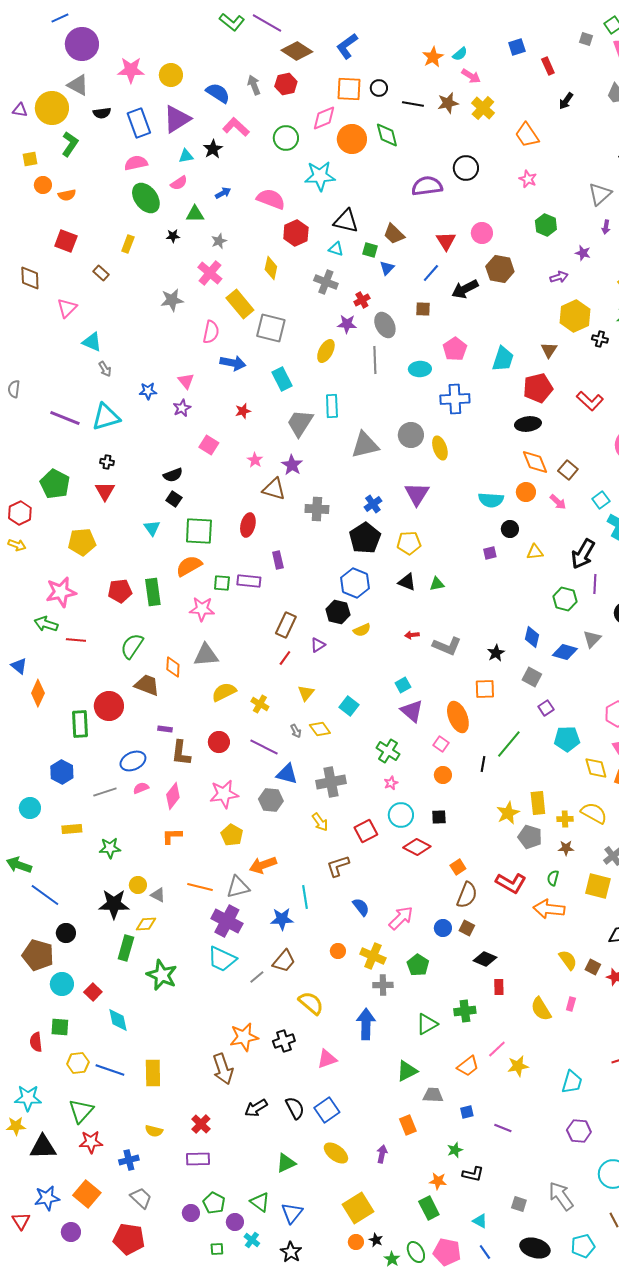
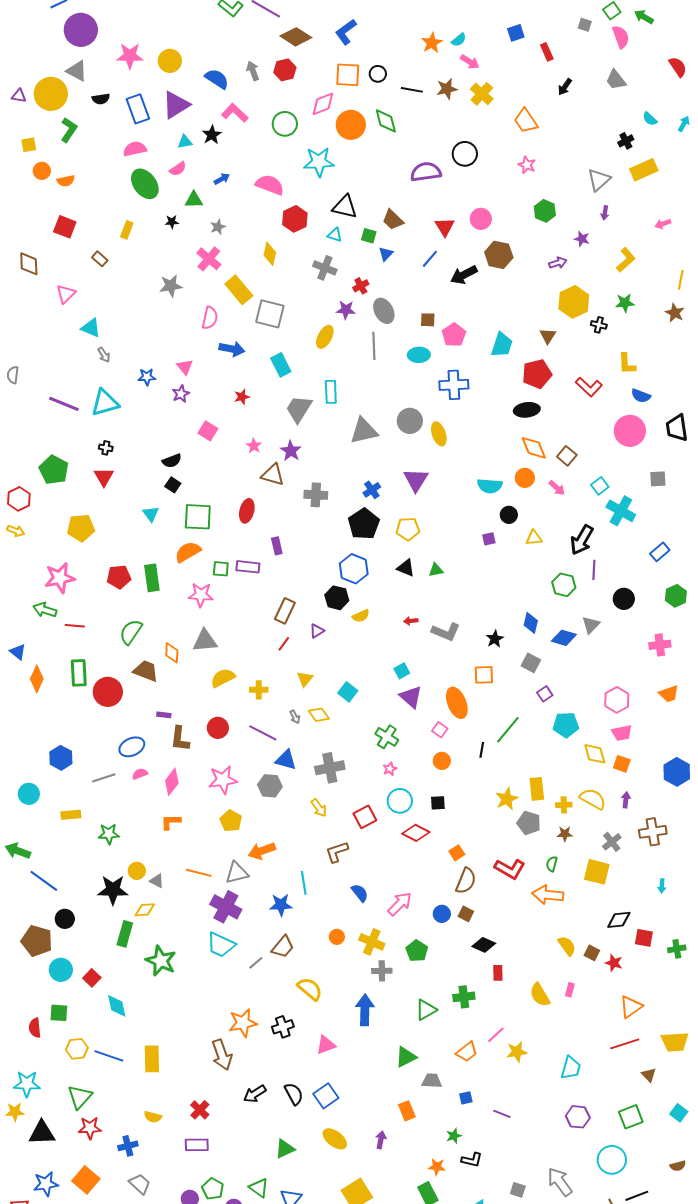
brown square: (423, 309) -> (428, 320), moved
yellow cross: (260, 704) -> (259, 690), turned -30
green rectangle: (80, 724) -> (79, 673), moved

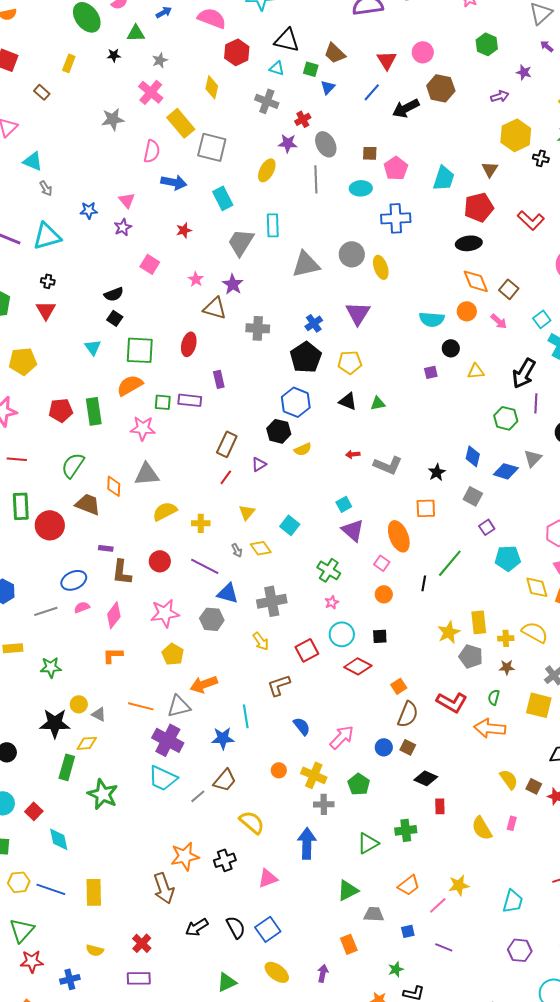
purple arrow: (605, 213) -> (547, 46), turned 120
pink line: (496, 1035) -> (438, 905), moved

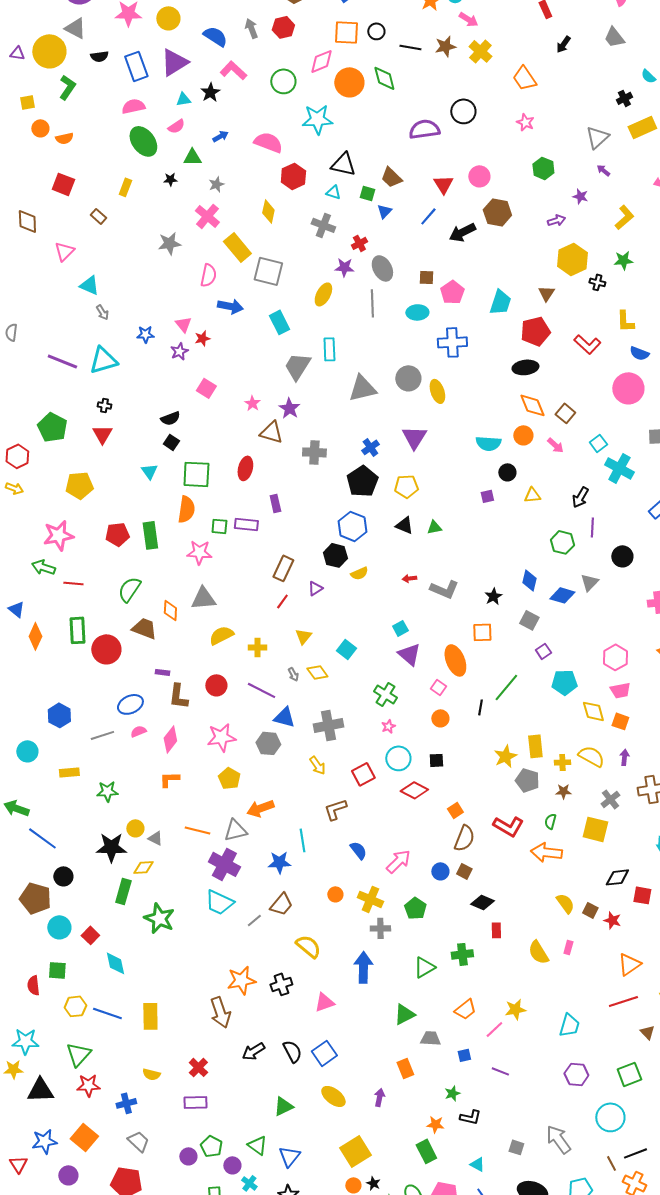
red star: (184, 230) -> (202, 338), moved
black arrow: (524, 373) -> (580, 497), size x0.7
orange semicircle: (130, 385) -> (186, 509), turned 128

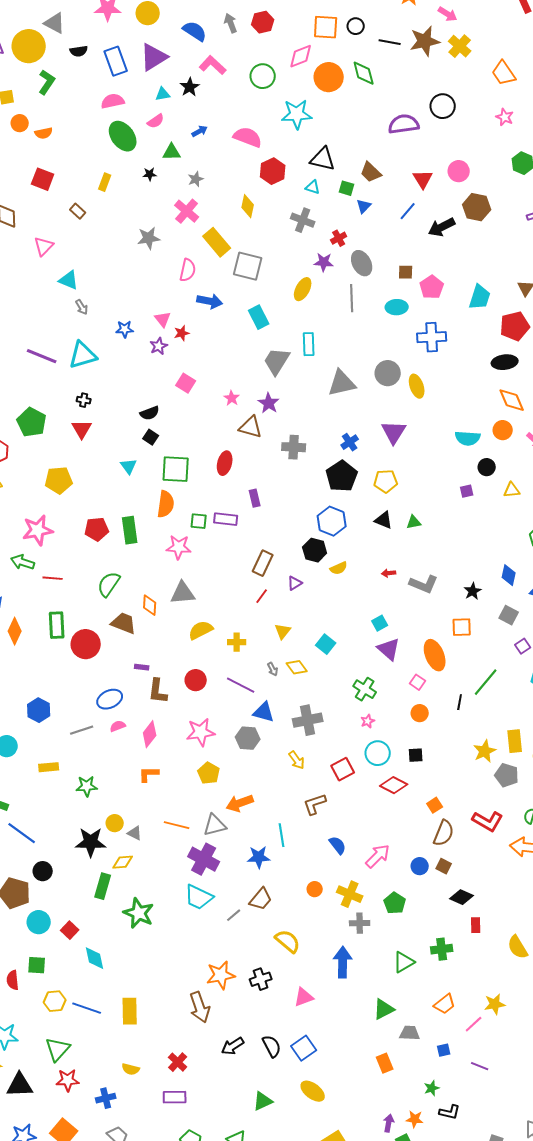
brown star: (445, 46) -> (425, 41), size x1.4
purple arrow: (379, 1097) -> (389, 1123), moved

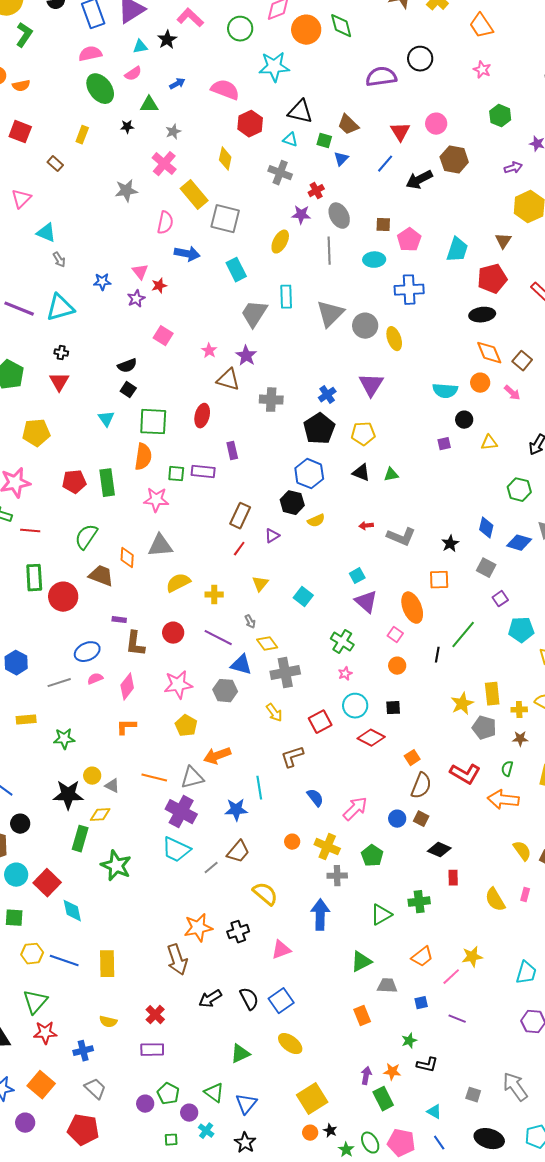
gray triangle: (342, 383) -> (330, 314), moved, turned -32
yellow diamond: (297, 667) -> (267, 644), moved
red square: (70, 930) -> (47, 883), size x1.5

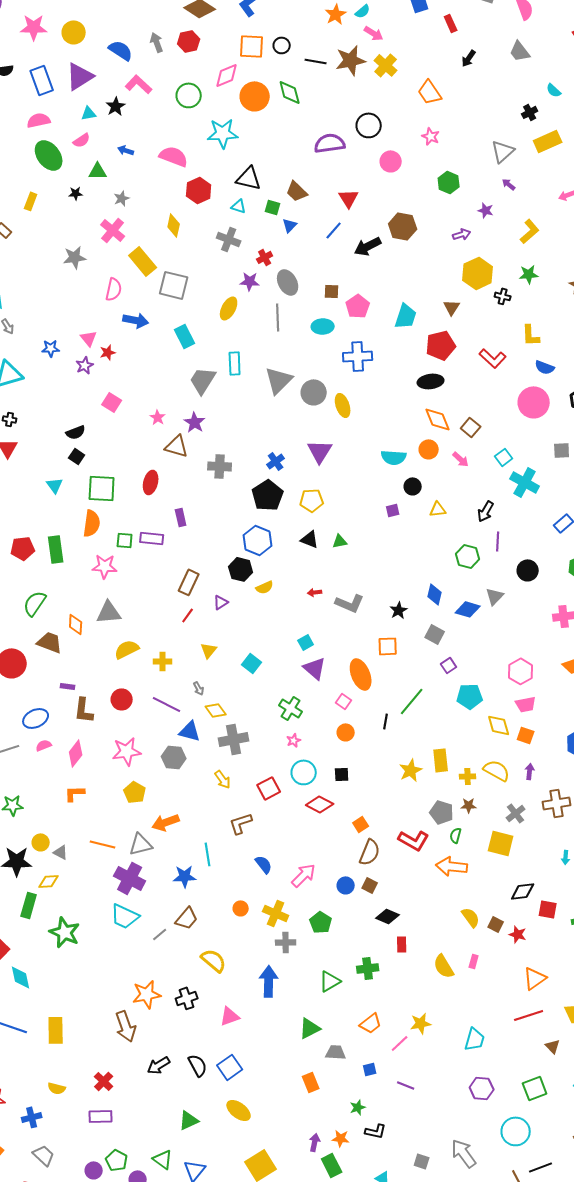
blue arrow: (177, 84) -> (126, 150), turned -133
pink circle: (436, 124) -> (391, 161), moved
gray pentagon: (484, 728) -> (442, 812), moved

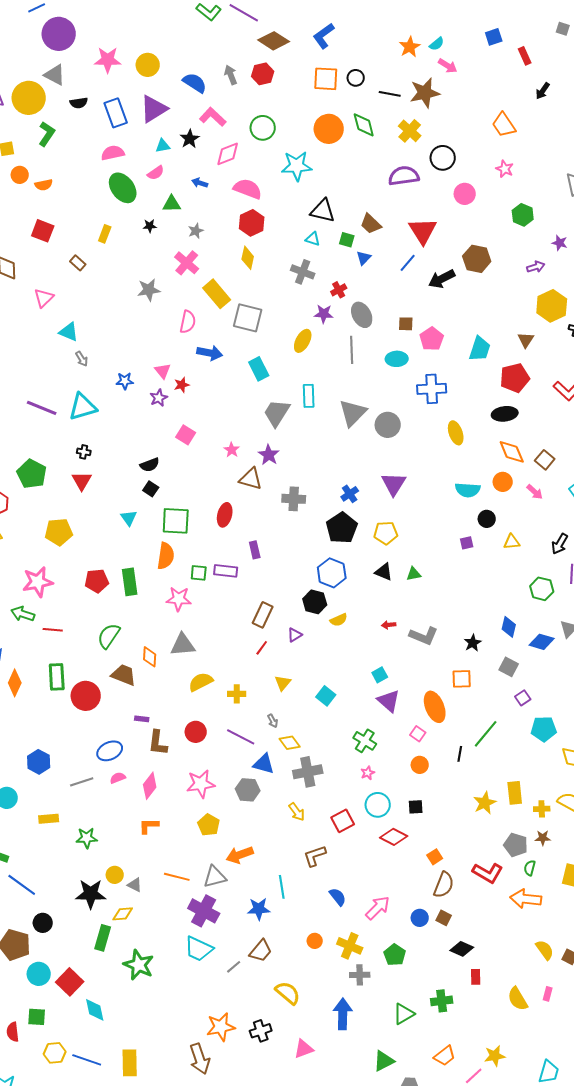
yellow cross: (386, 65) -> (410, 131), moved
pink diamond: (227, 75) -> (228, 154), moved
red hexagon: (199, 190) -> (252, 223), moved
red triangle: (349, 198) -> (423, 231), size x1.4
yellow ellipse: (343, 405) -> (456, 433), moved

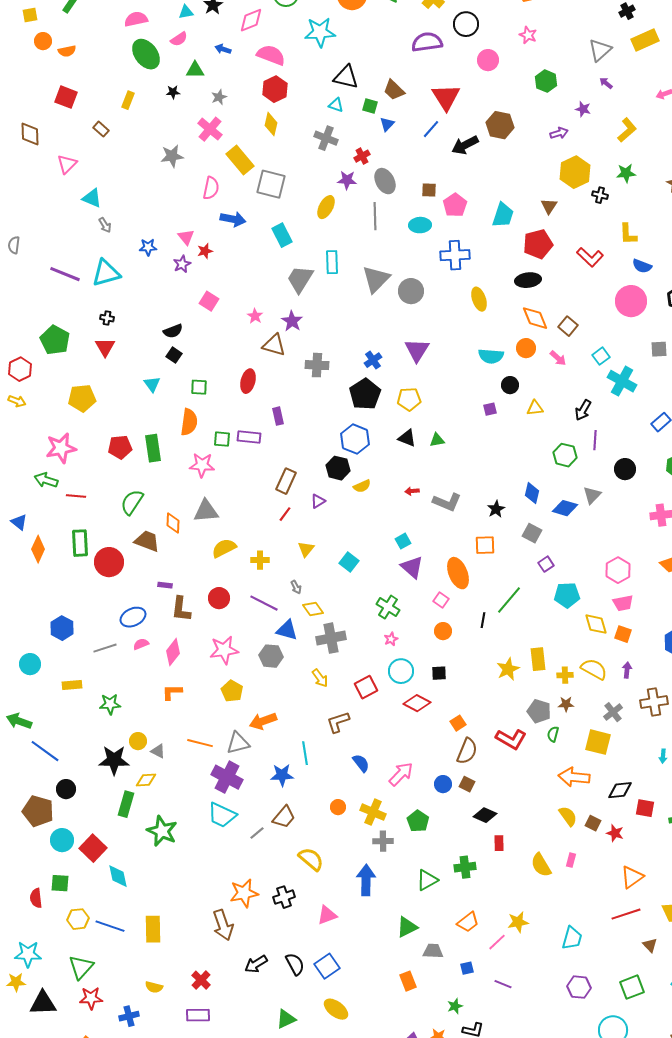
green square: (176, 521) -> (199, 387), size x0.6
orange arrow: (526, 899) -> (574, 777), moved

